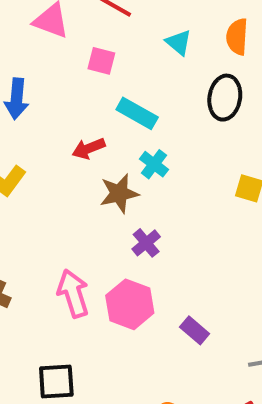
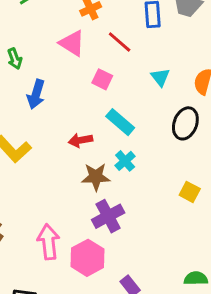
purple cross: (146, 243) -> (108, 216), size x1.5

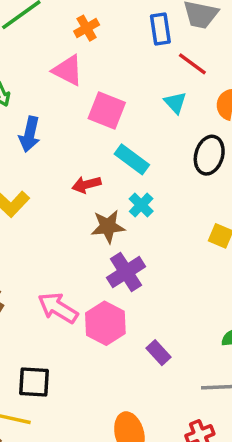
red line: (120, 42) -> (192, 64), moved
pink square: (102, 79) -> (107, 110), size x1.5
pink arrow: (48, 242) -> (58, 308), turned -48

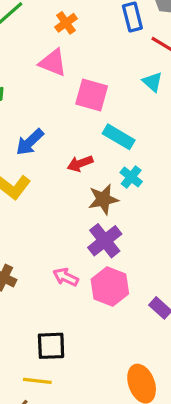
blue arrow: (30, 134) -> (30, 142), moved, turned 40
purple cross: (126, 272) -> (105, 241), moved
pink arrow: (58, 308) -> (66, 277), size x0.7

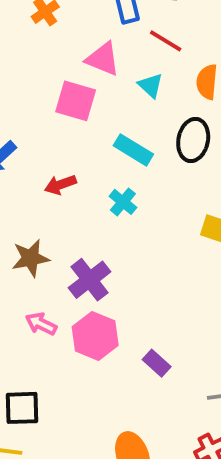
pink triangle: (53, 63) -> (103, 59), moved
cyan rectangle: (119, 137) -> (133, 150), moved
brown star: (103, 199) -> (31, 258), moved

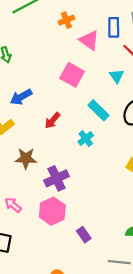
pink triangle: (103, 59) -> (89, 40), moved
red arrow: (60, 185) -> (52, 120), turned -42
pink arrow: (41, 324) -> (13, 205), moved

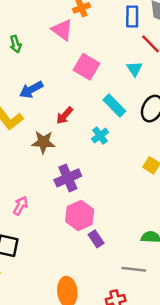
pink triangle: (89, 40) -> (62, 30), moved
brown star: (26, 158) -> (43, 142), moved
pink arrow: (13, 205) -> (20, 206), turned 78
pink hexagon: (52, 211) -> (80, 216), moved

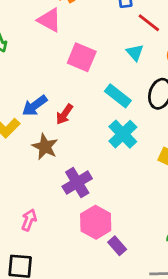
blue arrow: (31, 90) -> (35, 106), moved
cyan cross: (100, 136) -> (123, 134), moved, size x1.5
brown star: (43, 142) -> (45, 147), turned 30

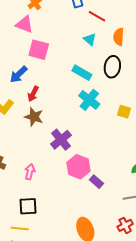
pink square: (82, 57) -> (39, 50), moved
blue arrow: (35, 106) -> (19, 74), moved
red arrow: (64, 114) -> (33, 94), moved

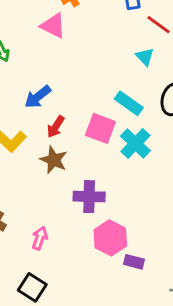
pink square: (39, 50) -> (100, 128), moved
purple cross: (61, 140) -> (89, 197), turned 35
purple rectangle: (96, 182) -> (134, 262), turned -32
black square: (28, 206) -> (32, 287), turned 30

